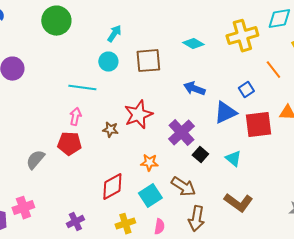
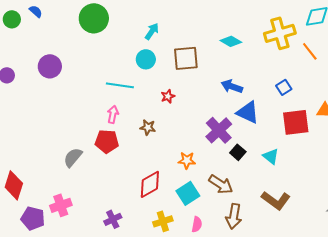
orange line: (273, 70) -> (310, 51), moved
blue triangle: (225, 113) -> (248, 112), moved, turned 50
red star: (138, 115) -> (168, 96), moved, size x0.5

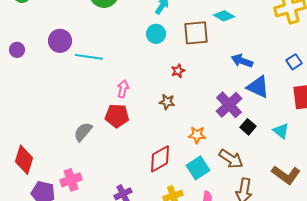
cyan diamond: (231, 41) -> (224, 16), moved
cyan line: (120, 85) -> (89, 57), moved
brown star: (148, 127) -> (167, 102), moved

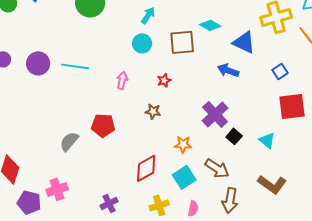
purple circle: (60, 41) -> (38, 63), moved
blue triangle: (258, 87) -> (244, 42), moved
pink arrow: (123, 89) -> (122, 80), moved

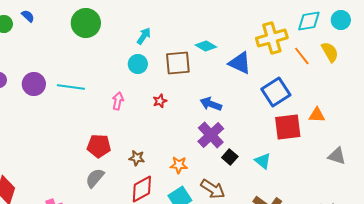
blue arrow: (228, 70) -> (211, 104), moved
blue square: (280, 71) -> (276, 92), size x1.8
brown star: (153, 111) -> (137, 158), moved
gray semicircle: (69, 141) -> (95, 178), moved

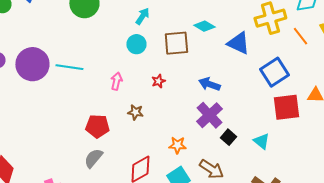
purple circle: (34, 84) -> (32, 64), size x1.4
brown star: (137, 158) -> (135, 112), moved

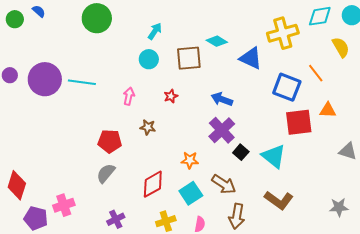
orange line: (300, 36) -> (316, 73), moved
blue square: (274, 72) -> (287, 87), turned -36
cyan triangle: (261, 141) -> (274, 156), size x1.5

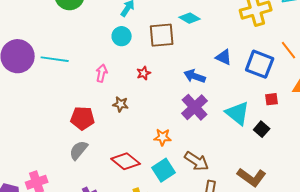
blue triangle: (251, 58) -> (224, 57), moved, size x0.7
red square: (299, 122) -> (272, 99), size x0.5
black square: (241, 152) -> (262, 129), moved
cyan triangle: (274, 156) -> (238, 113), moved
red diamond: (153, 184) -> (126, 161), turned 68

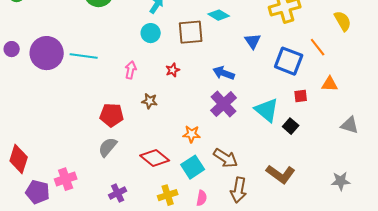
blue triangle: (224, 57) -> (253, 41), moved, turned 30

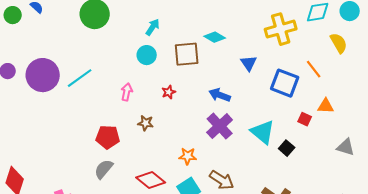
cyan line: (84, 56) -> (80, 78), turned -44
red square: (301, 96) -> (305, 119), moved, turned 32

